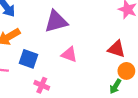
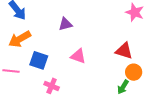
purple triangle: (56, 21) -> (65, 24), size x0.6

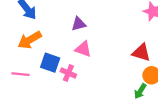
pink triangle: (78, 56) -> (83, 49), moved
pink cross: (52, 86) -> (68, 73), moved

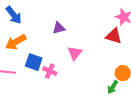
pink triangle: (83, 49) -> (75, 53), moved, turned 49
red triangle: (141, 52) -> (114, 36), moved

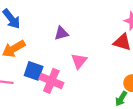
pink cross: (50, 71) -> (51, 81), size x1.5

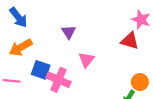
purple triangle: (61, 33) -> (69, 32), turned -48

